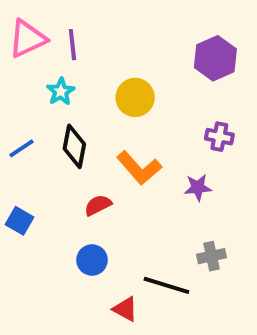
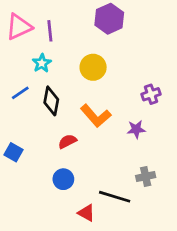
purple hexagon: (215, 58) -> (109, 19), moved
purple cross: (219, 137) -> (151, 94), turned -30
blue line: (21, 148) -> (20, 93), moved

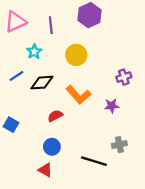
purple line: (50, 31) -> (51, 25), moved
black diamond: (51, 101) -> (42, 83), turned 75
red triangle: (86, 213) -> (45, 170), moved

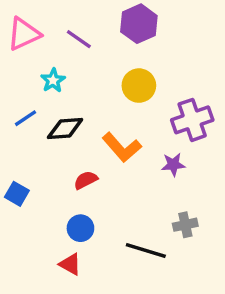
purple line: (51, 25) -> (79, 39), turned -49
yellow circle: (76, 55) -> (139, 86), moved
purple cross: (124, 77) -> (192, 120), size x1.6

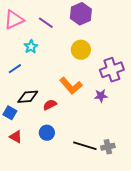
black diamond: (65, 128) -> (28, 97), moved
gray cross: (185, 225) -> (108, 147), moved
red triangle: (70, 264) -> (16, 137), moved

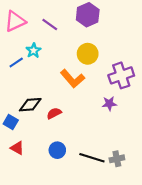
blue line: (15, 69) -> (16, 62), moved
orange L-shape: (71, 86) -> (72, 79), moved
blue circle: (47, 133) -> (57, 150), moved

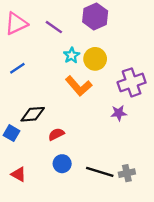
cyan star: (33, 51) -> (72, 55), moved
red semicircle: (54, 113) -> (56, 134), moved
red triangle: (17, 148) -> (19, 174), moved

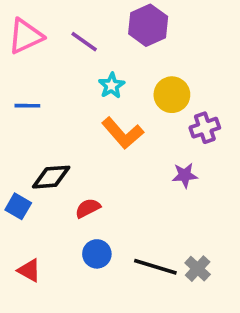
yellow circle: (95, 59) -> (172, 95), moved
blue line: (17, 68) -> (27, 106), turned 35
purple cross: (132, 82) -> (205, 128), size x0.7
gray cross: (127, 173) -> (198, 269), turned -35

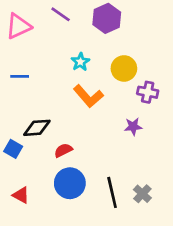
purple line: (84, 42) -> (61, 14), moved
purple cross: (205, 128) -> (148, 92), turned 30
blue circle: (97, 254) -> (70, 183), size x1.5
black line: (155, 267) -> (112, 192), turned 60

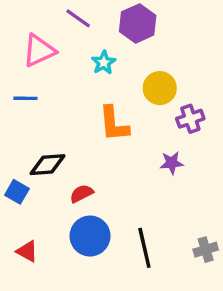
pink triangle: (18, 26) -> (39, 51), moved
cyan star: (80, 62) -> (104, 63), moved
purple cross: (148, 92) -> (190, 119), turned -30
orange L-shape: (88, 96) -> (114, 124), turned 36
gray cross: (142, 194) -> (206, 250), moved, turned 30

